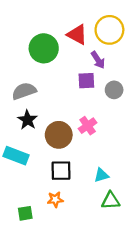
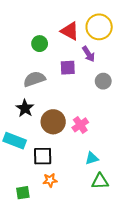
green circle: (44, 48) -> (40, 44), size x0.6
purple square: (86, 81) -> (68, 68), moved
gray semicircle: (24, 91) -> (34, 79), moved
pink cross: (88, 126) -> (80, 125), moved
black square: (61, 171) -> (43, 156), moved

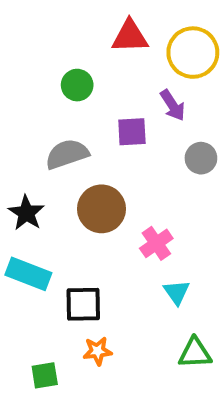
red triangle: (70, 31) -> (130, 36), moved, turned -30
black star: (25, 108) -> (26, 213), moved
brown circle: (53, 122) -> (102, 209), moved
cyan triangle: (92, 158) -> (177, 292), moved, turned -48

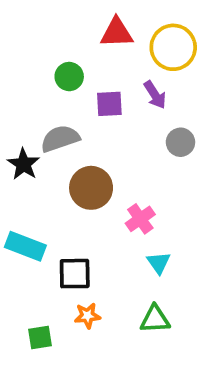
purple square: (132, 132) -> (109, 104), moved
black star: (26, 213) -> (24, 164), moved
green triangle: (195, 353) -> (155, 319), moved

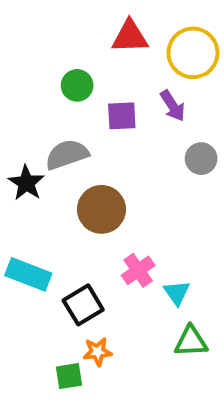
pink cross: (140, 219) -> (138, 270), moved
black square: (75, 274) -> (83, 305), turned -30
green triangle: (155, 319) -> (191, 342), moved
green square: (40, 337) -> (69, 376), moved

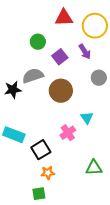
purple square: (122, 116) -> (60, 57), turned -35
black star: (26, 183) -> (13, 90), turned 30
brown circle: (101, 209) -> (61, 91), moved
cyan triangle: (177, 293) -> (87, 118), moved
green square: (69, 376) -> (39, 194), moved

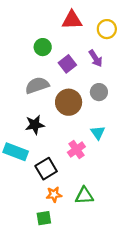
yellow circle: (95, 26) -> (107, 29), size x0.7
gray circle: (99, 78) -> (99, 92), moved
black star: (13, 90) -> (35, 125), moved
green triangle: (94, 168) -> (84, 196), moved

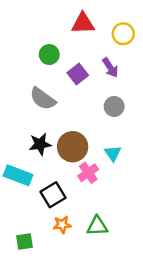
gray semicircle: (37, 85) -> (43, 99), turned -125
brown circle: (69, 102) -> (73, 147), moved
green square: (44, 218) -> (25, 242), moved

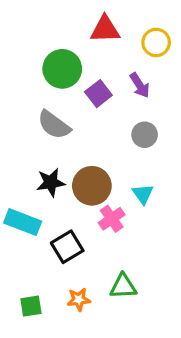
green circle: (49, 55) -> (62, 69), size x1.5
orange star: (62, 225) -> (79, 299), moved

